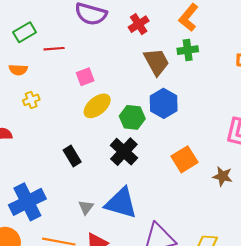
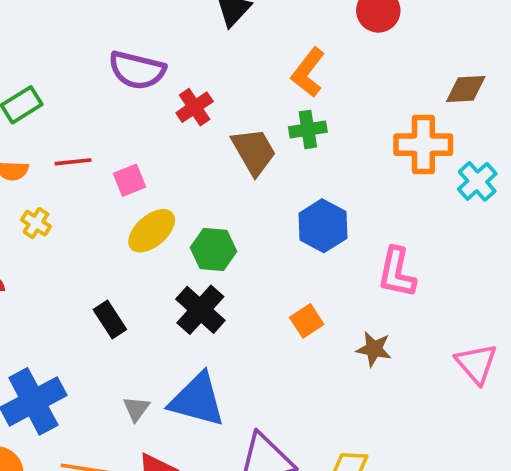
red cross: (139, 24) -> (195, 107), moved
red line: (54, 49) -> (73, 162), moved
yellow cross: (31, 100) -> (36, 223), turned -35
blue hexagon: (164, 103) -> (323, 226), moved
orange square: (185, 159) -> (307, 321), size x0.7

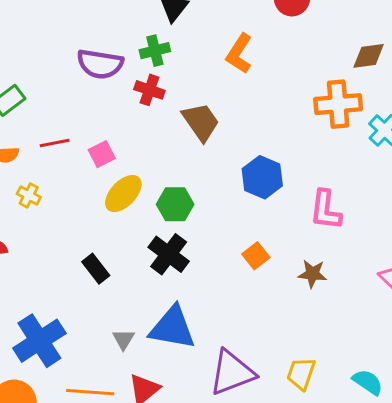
red cross: (195, 107) -> (149, 90), turned -32
green cross: (308, 129) -> (155, 51), moved

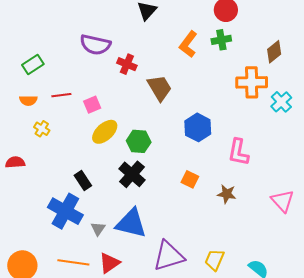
green cross: (155, 51) -> (221, 40), moved
brown diamond: (369, 56) -> (274, 52), turned -35
orange square: (256, 256) -> (190, 179), turned -30
blue cross: (39, 341) -> (65, 211), moved, turned -32

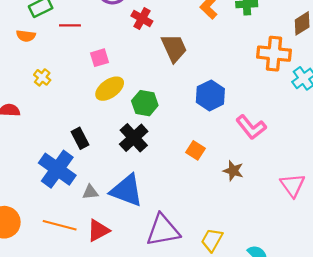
red line: (61, 95) -> (70, 25), moved
orange semicircle: (28, 100) -> (26, 36), moved
pink L-shape: (238, 152) -> (251, 127), turned -56
gray triangle: (98, 229) -> (90, 192), turned 42

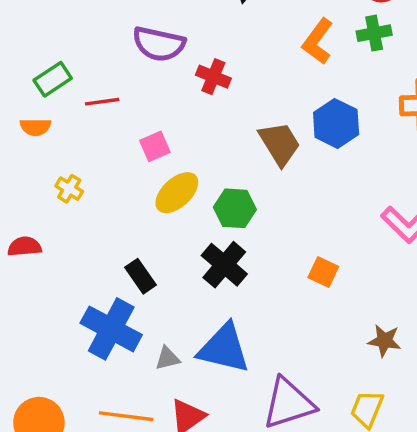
brown trapezoid: (174, 48) -> (280, 144), moved
blue hexagon: (210, 95) -> (336, 123), moved
brown star: (233, 171) -> (384, 341), moved

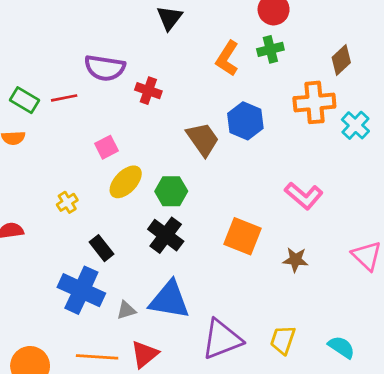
green rectangle: (53, 79) -> (24, 100), turned 68
red line: (102, 102) -> (64, 98), moved
yellow cross: (69, 189) -> (67, 202), moved, turned 30
orange square: (323, 272) -> (243, 236), size x1.6
brown star: (384, 341) -> (295, 260), moved

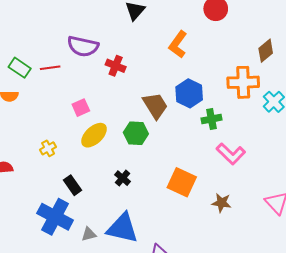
green cross: (270, 49) -> (211, 119), moved
green hexagon: (171, 191) -> (136, 133), moved
black cross: (166, 235) -> (123, 178), size x0.6

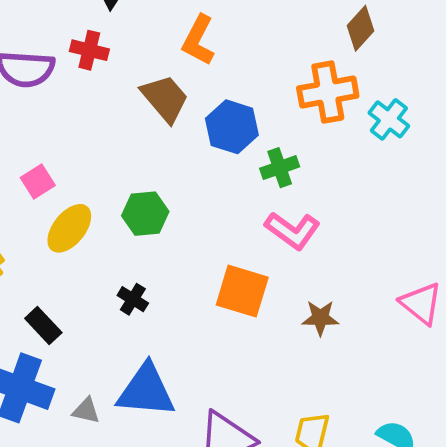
red cross: (116, 66) -> (89, 50), moved
brown trapezoid: (155, 106) -> (165, 98), moved
pink L-shape: (231, 154) -> (292, 230), moved
gray triangle: (89, 234) -> (86, 411), turned 35

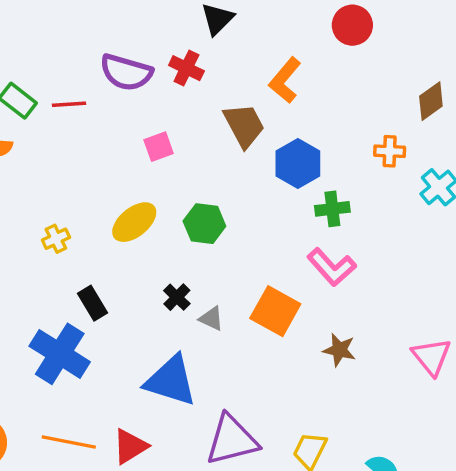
orange cross: (328, 92) -> (390, 151), size x0.6
pink square: (38, 181) -> (159, 147), moved
gray triangle: (86, 411) -> (211, 318), moved

